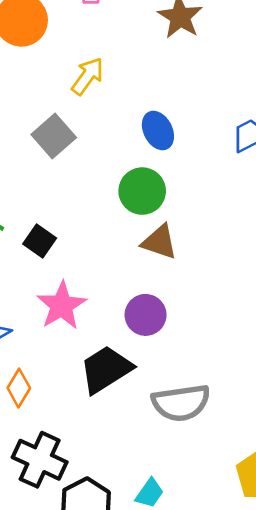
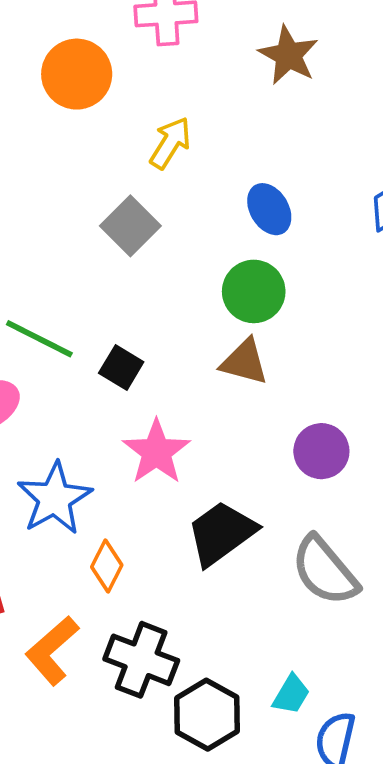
brown triangle: (159, 242) -> (244, 362), moved
purple circle: (146, 315) -> (321, 451), moved
gray semicircle: (181, 403) -> (325, 571), turned 62

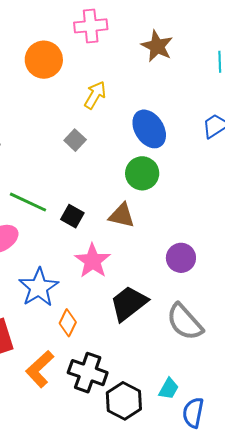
blue ellipse: (269, 209) -> (149, 129), size x1.4
gray square: (130, 226) -> (75, 140), size x0.7
brown triangle: (244, 362) -> (122, 215), moved

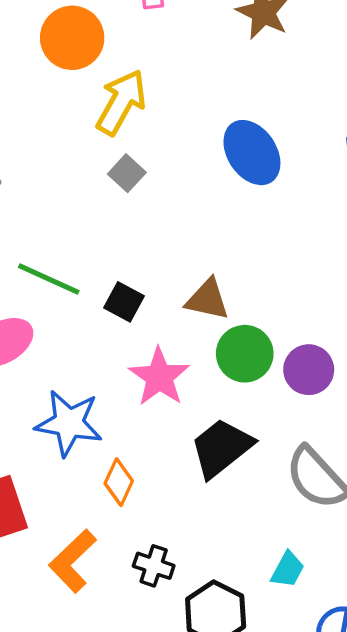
yellow arrow: (95, 95) -> (121, 102), moved, size x1.4
green circle: (142, 173) -> (245, 354), moved
blue star: (39, 287) -> (69, 423), turned -30
black cross: (88, 373) -> (154, 566), size x0.6
cyan trapezoid: (169, 389) -> (288, 569), moved

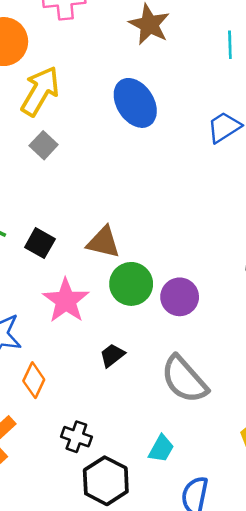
blue ellipse: (252, 153) -> (135, 103), moved
black trapezoid: (221, 448) -> (112, 355), size x0.5
black cross: (154, 566) -> (76, 437), moved

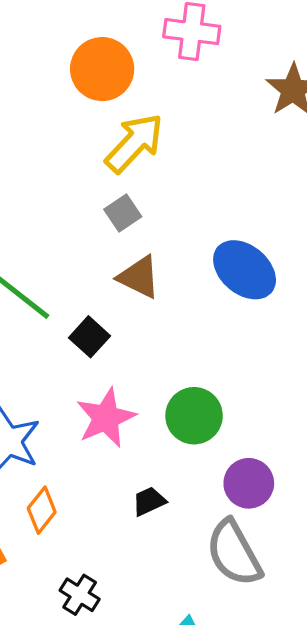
blue ellipse: (135, 103) -> (245, 270), moved, turned -30
brown triangle: (103, 242) -> (139, 277), moved
purple circle: (180, 297) -> (249, 483), moved

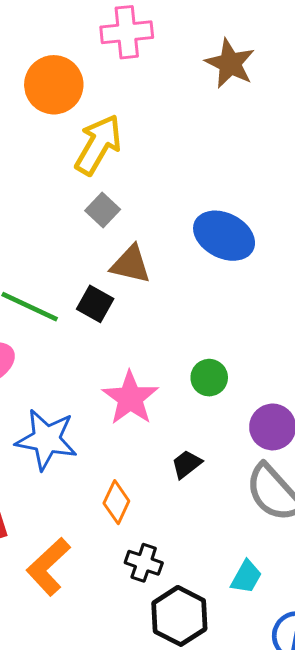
black square: (90, 337) -> (95, 304), moved
green circle: (194, 416) -> (209, 378), size x0.7
orange diamond: (42, 510) -> (116, 502), moved

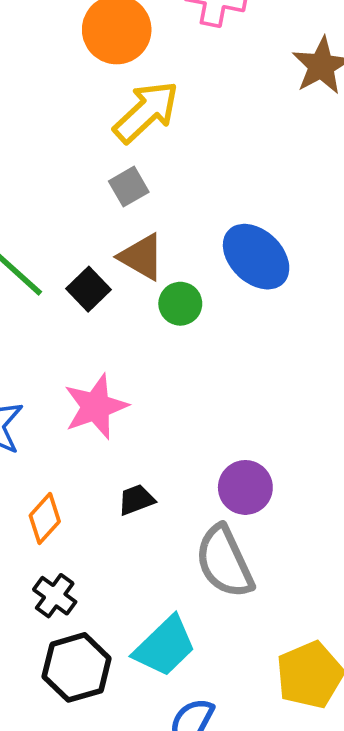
green circle: (209, 378) -> (180, 304), moved
cyan trapezoid: (246, 577) -> (165, 646), size x1.6

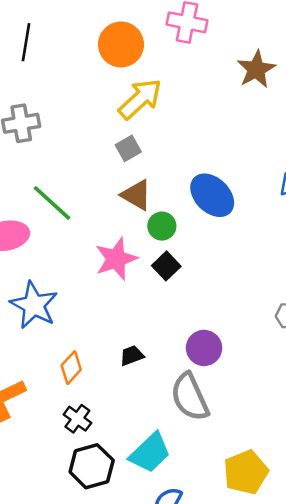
black square: (88, 289) -> (166, 266), moved
pink star: (96, 407) -> (116, 259), moved

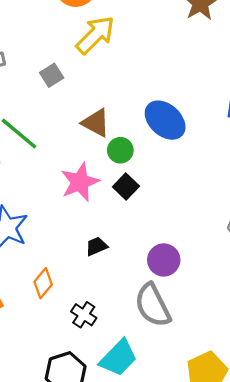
gray square: (128, 148) -> (52, 75), moved
black trapezoid: (132, 356) -> (96, 246), moved
black cross: (77, 419) -> (84, 315), moved

